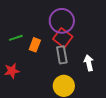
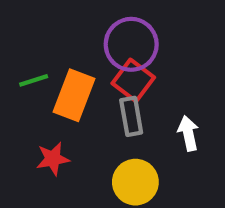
orange rectangle: (35, 45) -> (74, 95), size x1.6
red star: (12, 71) -> (53, 159), moved

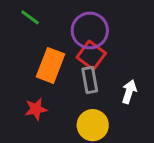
green line: (34, 80) -> (30, 17), moved, turned 54
white arrow: (188, 133) -> (129, 92), turned 30

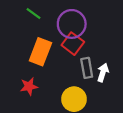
green line: (30, 17) -> (34, 14), moved
gray rectangle: (90, 80) -> (87, 68), moved

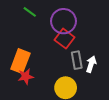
orange rectangle: (40, 52) -> (20, 61), moved

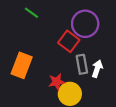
purple circle: (64, 21) -> (85, 24), moved
red star: (26, 76) -> (57, 82), moved

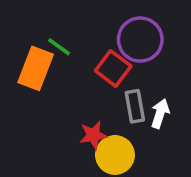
green line: (32, 13) -> (59, 47), moved
orange rectangle: (22, 65) -> (36, 68), moved

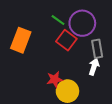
green line: (59, 47) -> (58, 20), moved
gray rectangle: (135, 106) -> (97, 49), moved

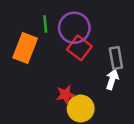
green line: (58, 20) -> (45, 24), moved, turned 48
purple circle: (82, 23) -> (74, 28), moved

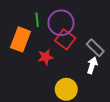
gray rectangle: (116, 58) -> (95, 48), turned -36
red star: (65, 95) -> (45, 57), moved

